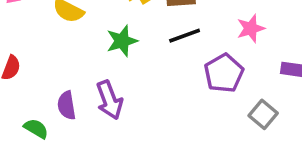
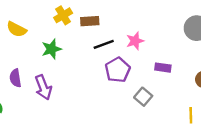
black line: (185, 36) -> (104, 44), moved
purple semicircle: (67, 105) -> (15, 78), moved

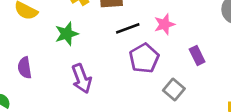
purple rectangle: (163, 68) -> (197, 56), turned 56
purple arrow: (43, 87) -> (82, 79), moved

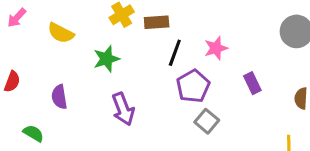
black line: (128, 28) -> (175, 53), turned -50
gray square: (174, 89) -> (207, 121), moved

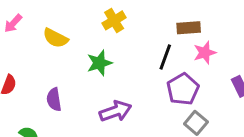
brown rectangle: (157, 22) -> (189, 28), moved
purple arrow: (123, 109) -> (115, 111), turned -88

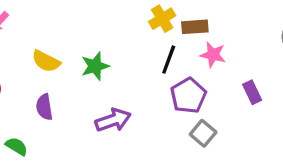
yellow cross: (114, 20) -> (162, 19), moved
yellow semicircle: (55, 38) -> (46, 61), moved
pink star: (205, 53) -> (213, 55), turned 30

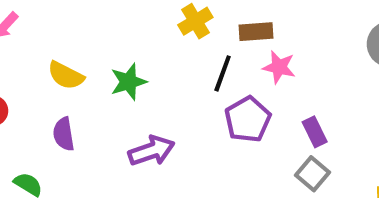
yellow cross: (162, 19) -> (195, 21), moved
purple rectangle: (252, 92) -> (315, 132), moved
gray square: (203, 133) -> (312, 174), moved

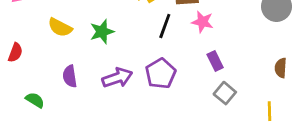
purple pentagon: (248, 119) -> (161, 74), moved
purple rectangle: (315, 132) -> (215, 61), moved
purple semicircle: (64, 134) -> (70, 76), moved

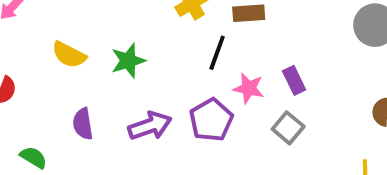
pink star: (202, 22) -> (249, 88), moved
purple rectangle: (215, 61) -> (294, 80), moved
gray square: (225, 93) -> (288, 128), moved

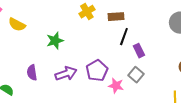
black line: (217, 53) -> (124, 37), moved
yellow semicircle: (69, 55) -> (17, 25), moved
pink star: (249, 88) -> (116, 86), moved

